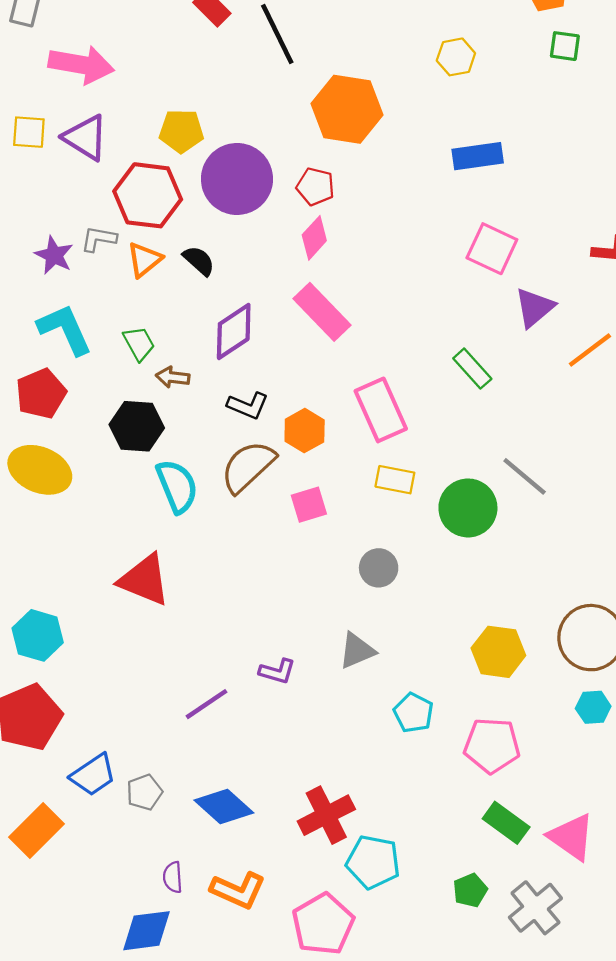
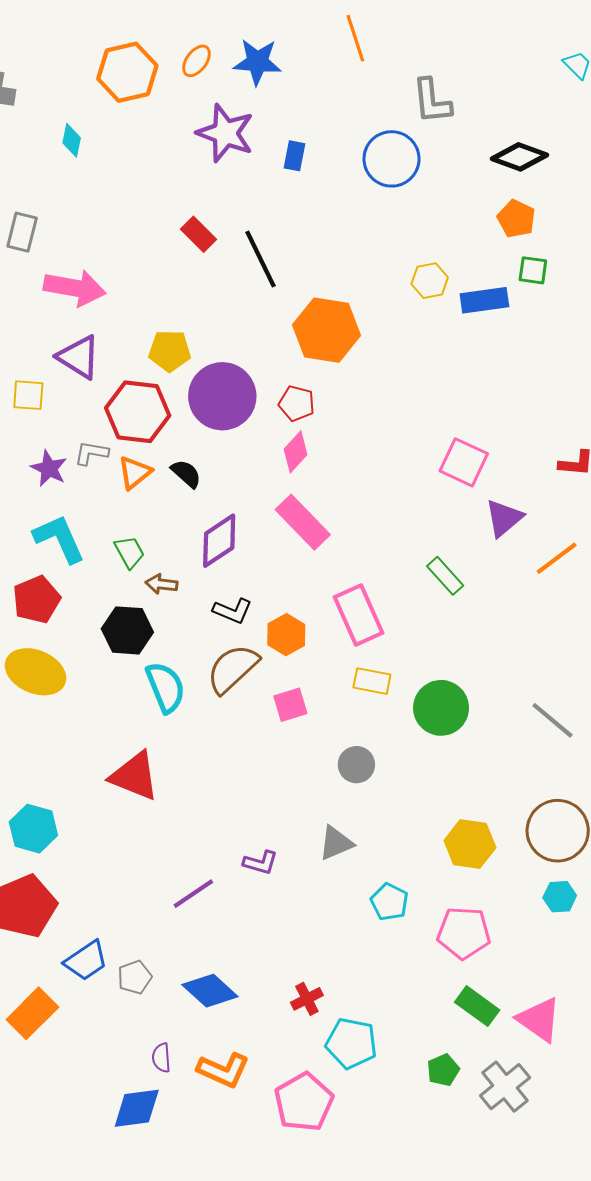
yellow square: (29, 132) -> (28, 395), moved
blue rectangle: (478, 156) -> (484, 300), moved
gray line: (525, 476) -> (552, 720), moved
red cross: (326, 815) -> (307, 999), size x0.6

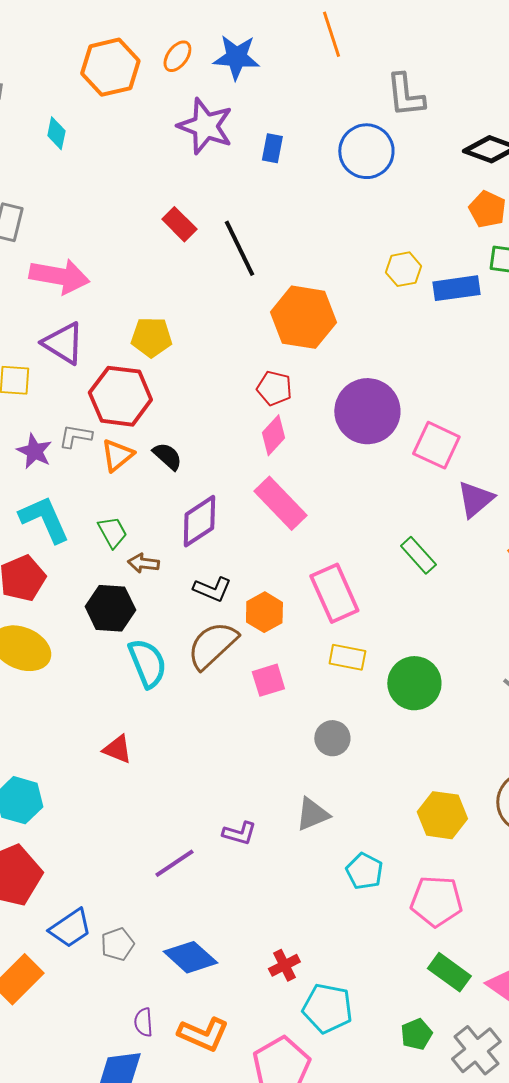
purple circle: (222, 396) -> (367, 411), moved
red triangle: (135, 776) -> (117, 749), size x0.6

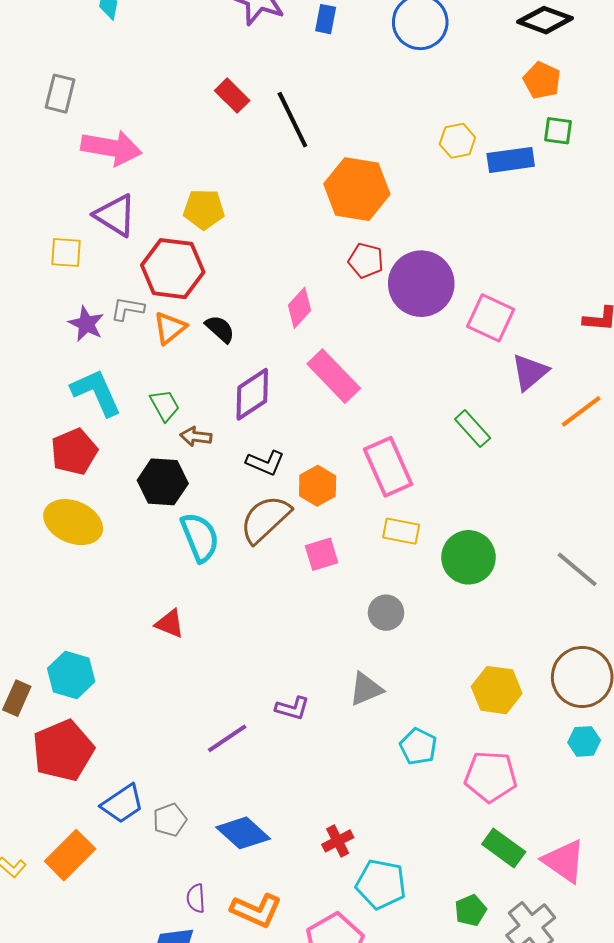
red pentagon: (274, 388) -> (366, 261), moved
pink diamond: (273, 435) -> (299, 308), moved

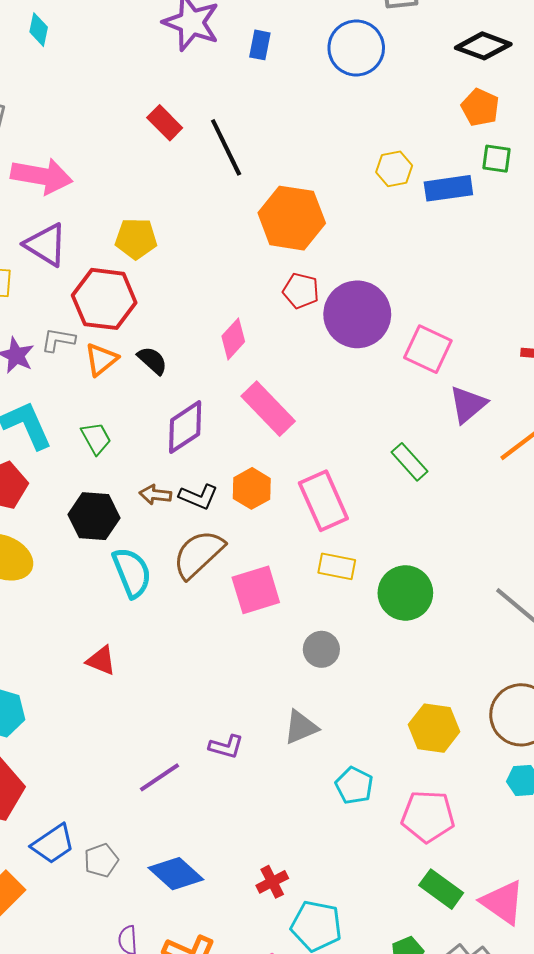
brown arrow: (196, 437) -> (155, 495), moved
orange hexagon: (318, 486) -> (252, 488), moved
pink square: (322, 554) -> (256, 590), size x1.4

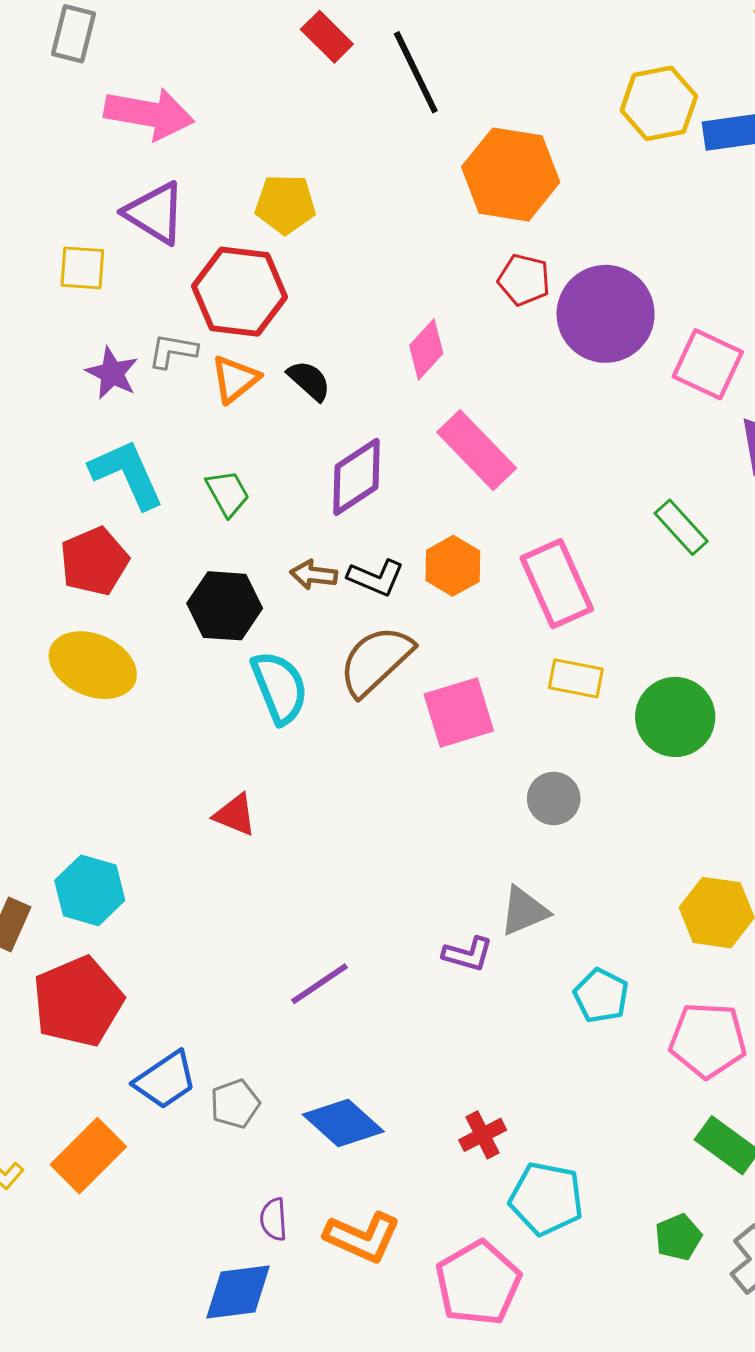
yellow hexagon: (394, 169) -> (659, 103), size x1.4
purple L-shape: (226, 747) -> (468, 954), moved

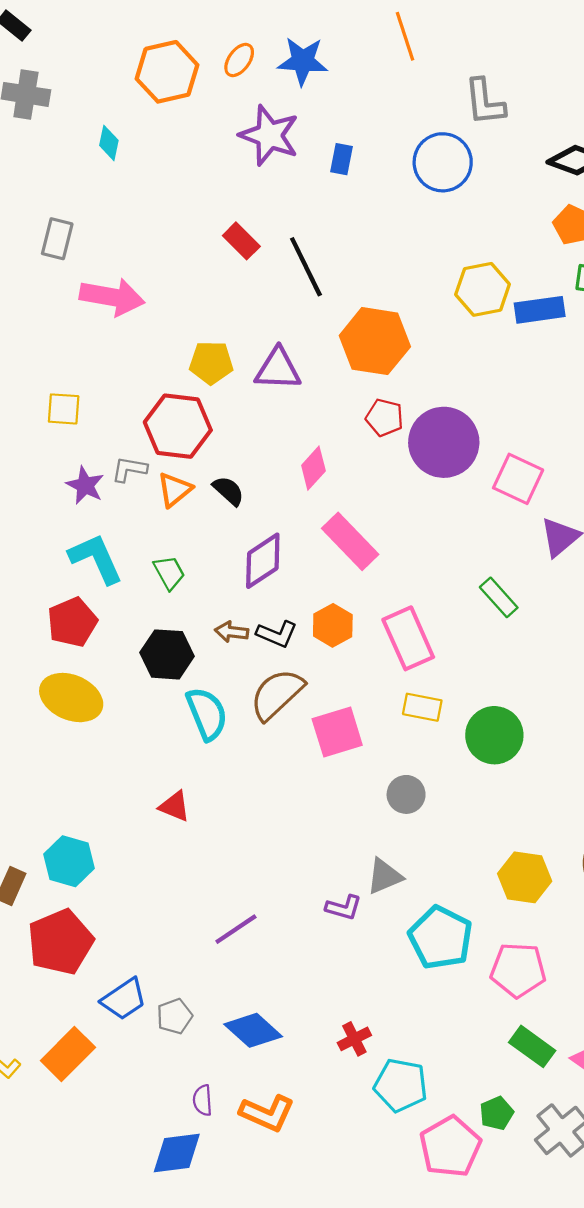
purple triangle: (155, 213) -> (278, 369), moved, turned -30
cyan pentagon: (601, 996) -> (441, 938), size x1.6
pink pentagon: (478, 1283) -> (450, 1147), moved

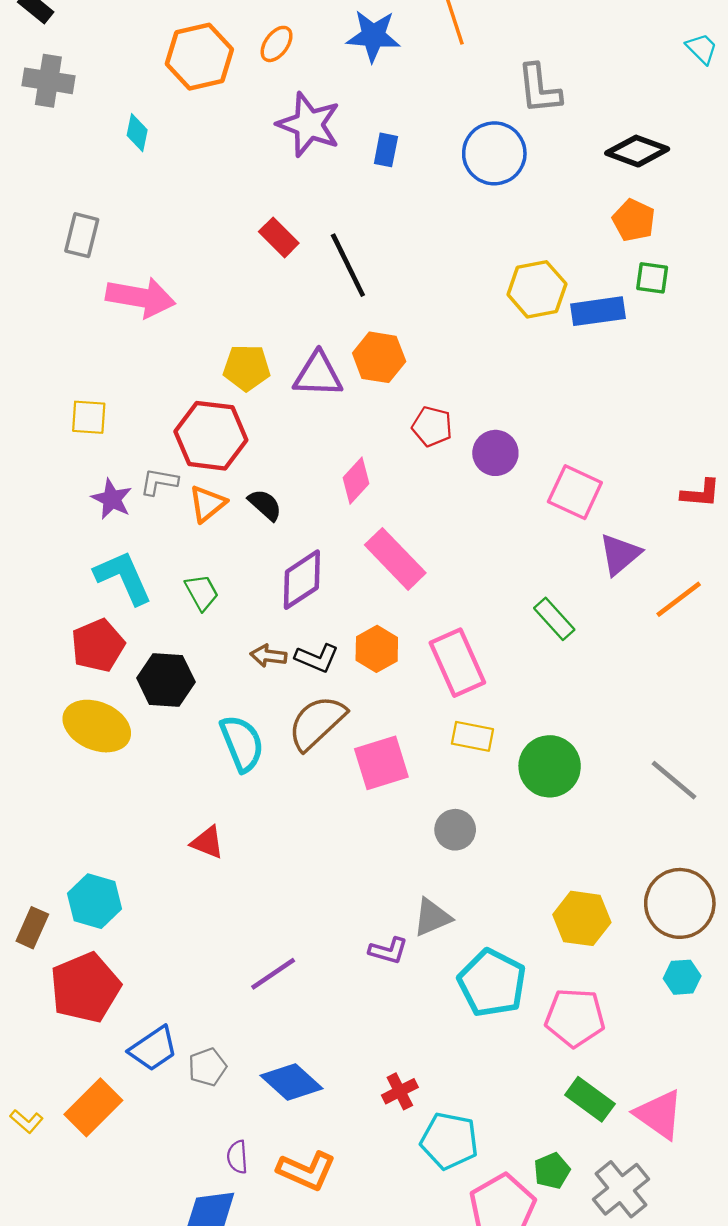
blue star: (303, 61) -> (373, 36), moved
orange hexagon: (375, 341) -> (379, 357), moved, size x0.7
purple circle: (444, 442) -> (495, 453), size x0.6
black hexagon: (167, 654) -> (166, 680), moved

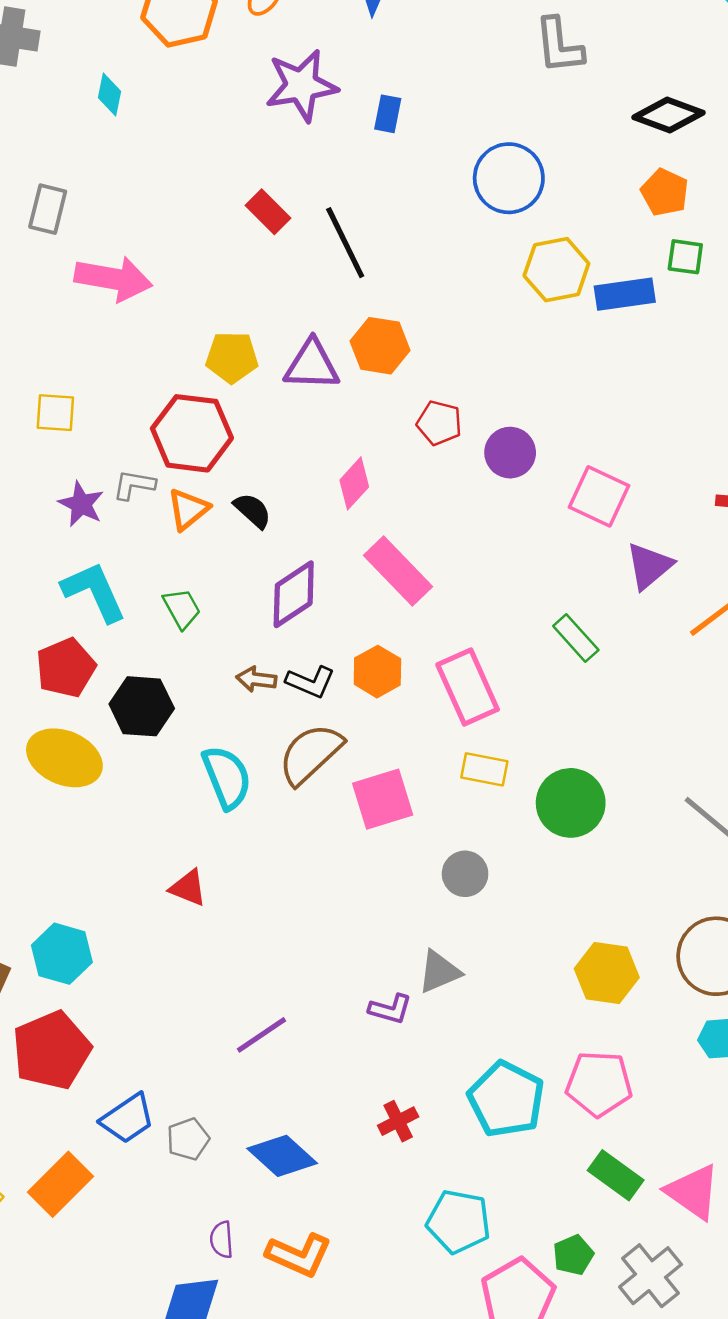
purple star: (309, 125) -> (301, 85), turned -30
blue circle: (494, 153) -> (509, 178), moved
cyan pentagon: (492, 983) -> (506, 1099), moved
red cross: (400, 1091) -> (398, 1121), moved

